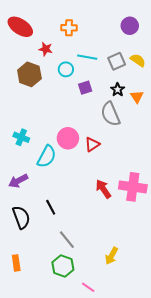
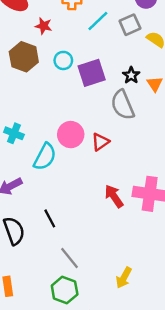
cyan line: (87, 57) -> (98, 21), moved, turned -54
gray square: (117, 61) -> (130, 25), moved
cyan circle: (66, 69) -> (63, 60), moved
purple square: (85, 88) -> (92, 73), size x1.6

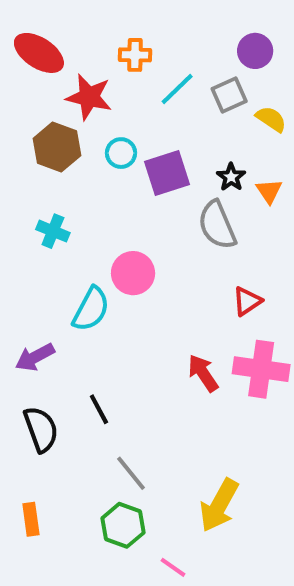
red star: (44, 26) -> (89, 97), size x1.6
cyan cross: (14, 133) -> (53, 231), moved
red triangle: (100, 142) -> (247, 301), moved
yellow arrow: (124, 278) -> (219, 505), size x1.5

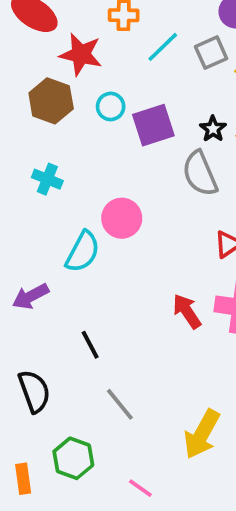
black semicircle: (41, 429) -> (34, 391), moved
orange rectangle: (31, 519) -> (23, 479), moved
green hexagon: (123, 525) -> (73, 458), moved
pink line: (173, 567) -> (140, 488), moved

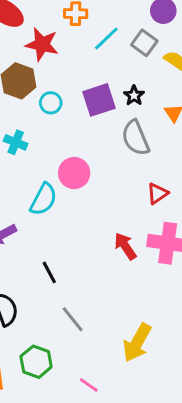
gray square: (211, 53) -> (144, 43), turned -30
cyan circle: (111, 106) -> (51, 103), moved
black star: (213, 129) -> (134, 96), moved

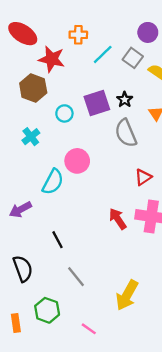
cyan circle: (51, 103) -> (64, 113), moved
cyan cross: (16, 142) -> (31, 137), turned 30

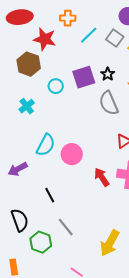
red ellipse: (23, 34) -> (20, 17), turned -40
pink circle: (77, 161) -> (72, 154), moved
green hexagon: (47, 310) -> (41, 242), moved

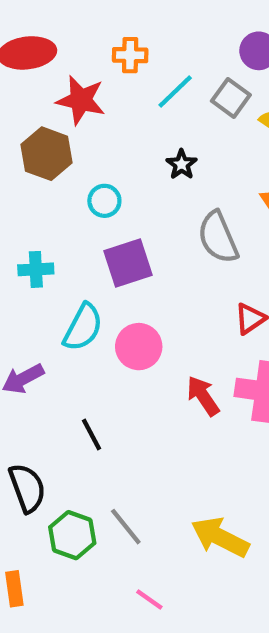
black star: (108, 74) -> (182, 164), moved
purple square: (84, 77) -> (128, 263), moved
cyan cross: (27, 106) -> (36, 269), moved, turned 35
gray line: (66, 227) -> (126, 527), moved
yellow arrow: (110, 243) -> (220, 537), turned 88

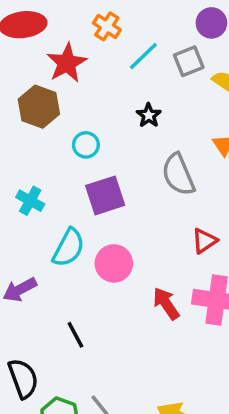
orange cross: (130, 55) -> (107, 26), turned 32
gray square: (231, 98) -> (189, 61), turned 32
red star: (81, 100) -> (67, 63), turned 30
cyan cross: (36, 269) -> (30, 201), turned 32

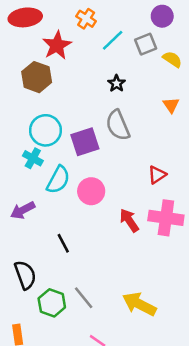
cyan circle: (86, 145) -> (46, 130), moved, size x1.6
gray semicircle: (178, 175) -> (118, 125), moved
cyan cross: (30, 201) -> (33, 158), moved

